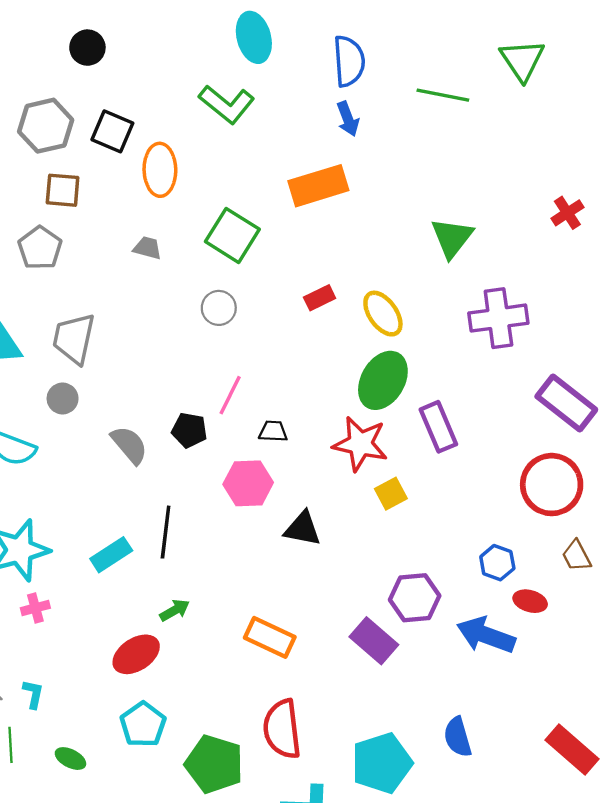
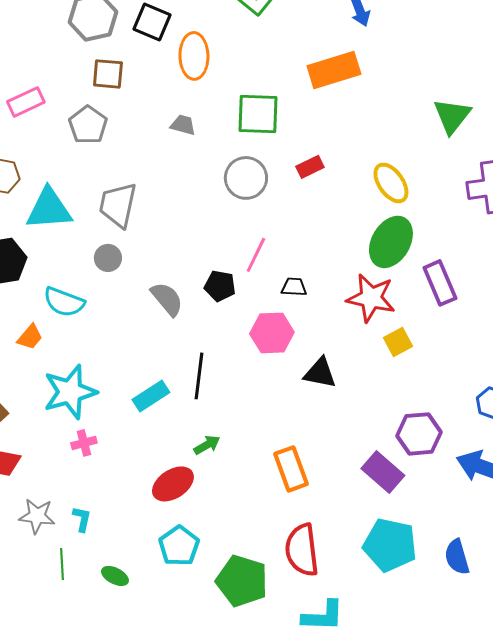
green square: (232, 235) -> (258, 114), turned -30
red rectangle: (320, 298) -> (310, 167), moved
gray circle: (219, 308) -> (246, 178), size x1.4
orange rectangle: (270, 637) -> (291, 469), turned 45
cyan pentagon: (382, 763) -> (390, 545), moved, turned 30

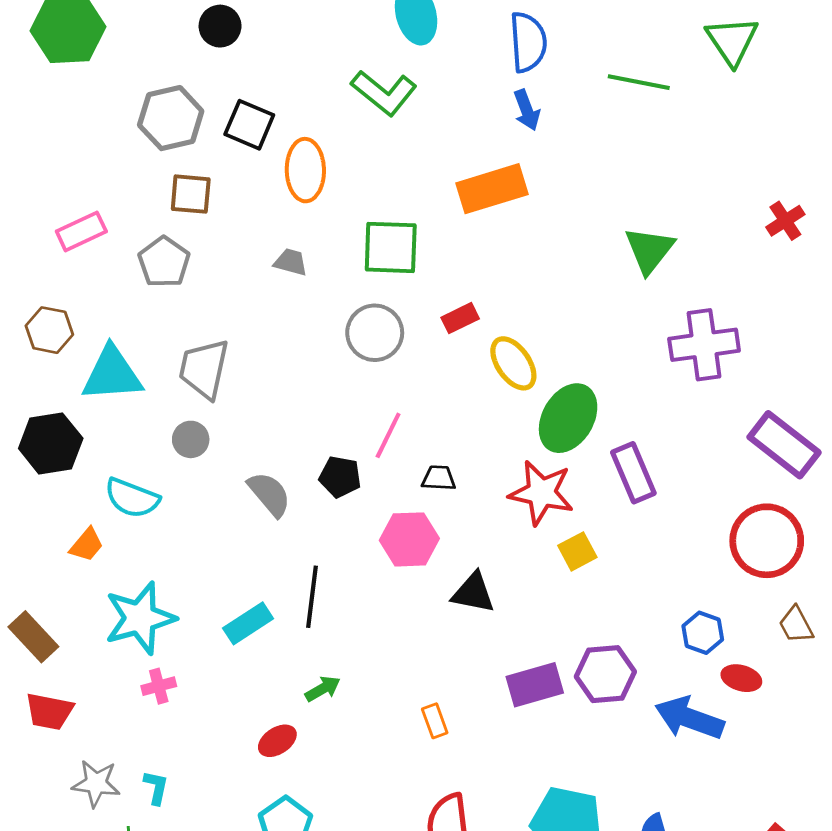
yellow ellipse: (391, 183) -> (513, 363), moved
orange rectangle: (291, 469) -> (435, 721), size x0.6
purple rectangle: (383, 472) -> (535, 685), moved, turned -57
red ellipse: (173, 484) -> (277, 741), size x0.7

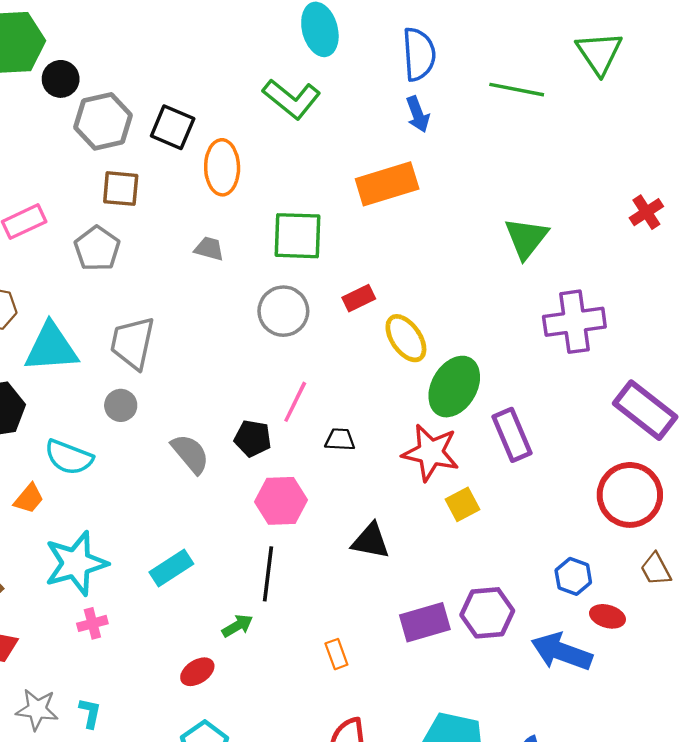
black circle: (220, 26) -> (61, 79), moved
pink hexagon: (409, 539) -> (281, 501), moved
black line: (312, 597) -> (268, 574), moved

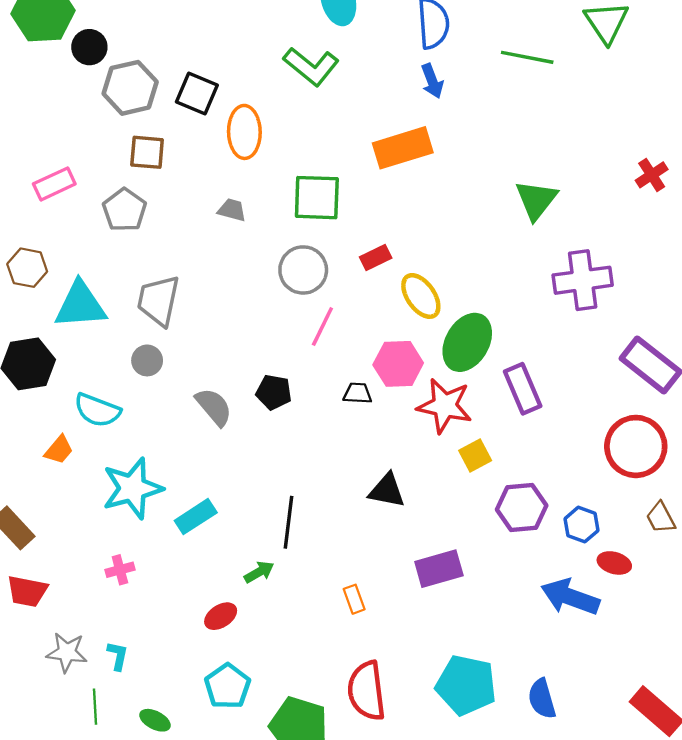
pink line: (295, 402) -> (322, 327), moved
pink hexagon: (281, 501) -> (398, 364), moved
cyan star: (76, 563) -> (132, 488), moved
purple hexagon: (487, 613) -> (522, 508), moved

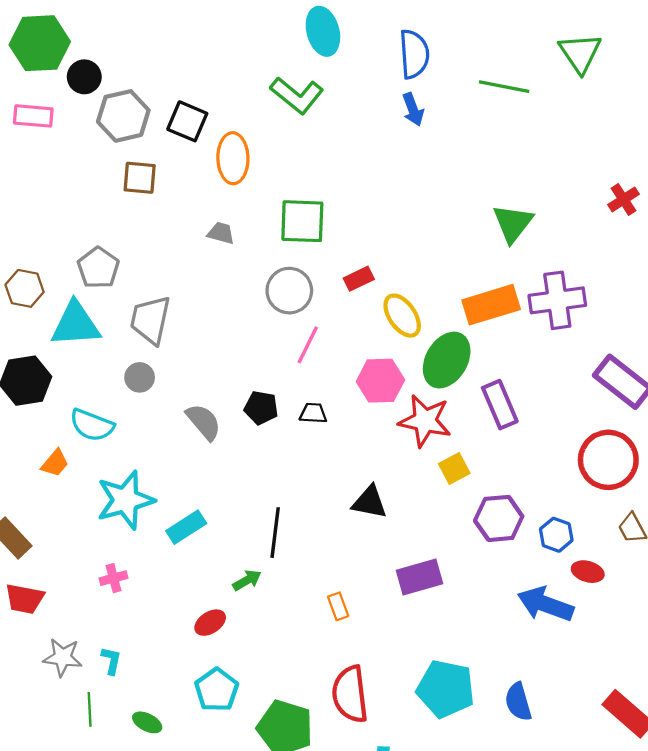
orange rectangle: (403, 148) -> (491, 305), moved
pink rectangle: (54, 184) -> (33, 116), moved, turned 30
gray pentagon: (124, 210) -> (98, 268), moved
black trapezoid: (358, 393) -> (313, 413), moved

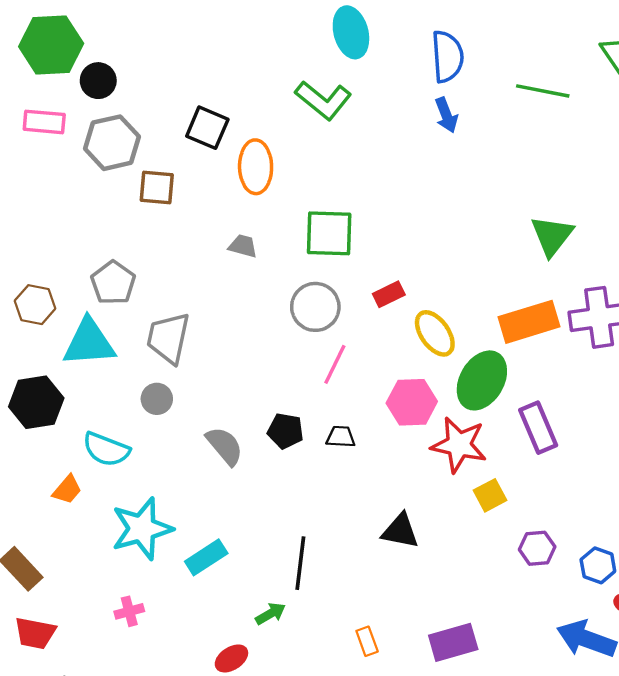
gray hexagon: (123, 116) -> (112, 143), moved
purple hexagon: (499, 518) -> (537, 548), size x0.7
purple rectangle: (420, 577) -> (453, 642), moved

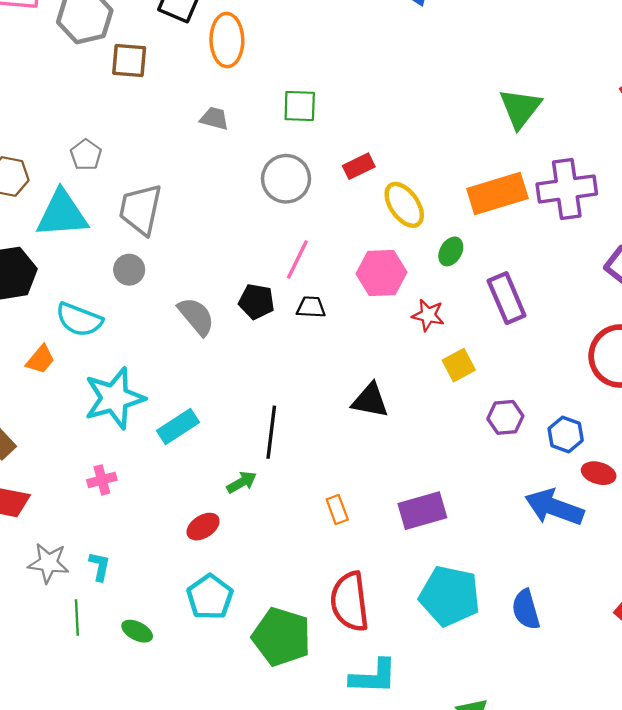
green square: (329, 233) -> (300, 106), size x0.7
gray pentagon: (113, 283) -> (86, 155), size x0.7
pink line: (335, 364) -> (297, 259), moved
green ellipse: (482, 380) -> (451, 251), size x0.5
red star: (459, 445) -> (428, 315), size x0.6

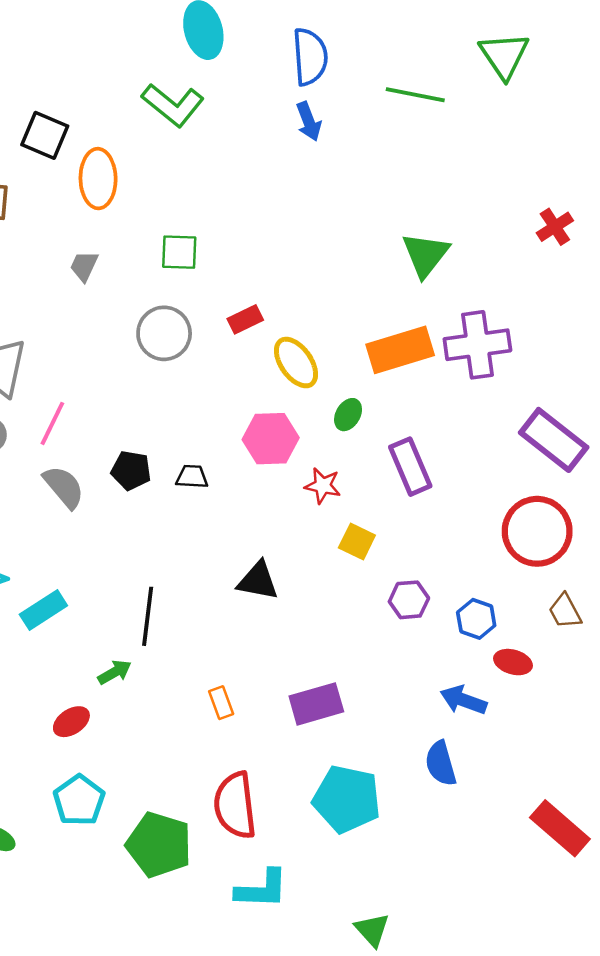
gray trapezoid: (214, 118) -> (84, 266), turned -80
pink line: (297, 259) -> (52, 423), moved
yellow square: (459, 365) -> (357, 541), turned -36
blue arrow: (554, 507) -> (464, 700), size x0.7
blue semicircle: (526, 610) -> (441, 764), moved

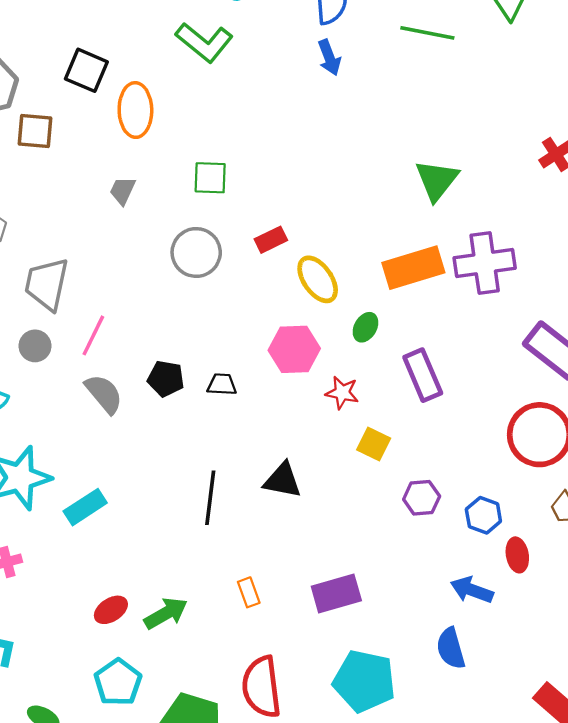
black line: (148, 616) -> (210, 498), moved
red ellipse: (513, 662) -> (517, 555), turned 64
green arrow: (115, 672) -> (166, 613), moved, size x1.4

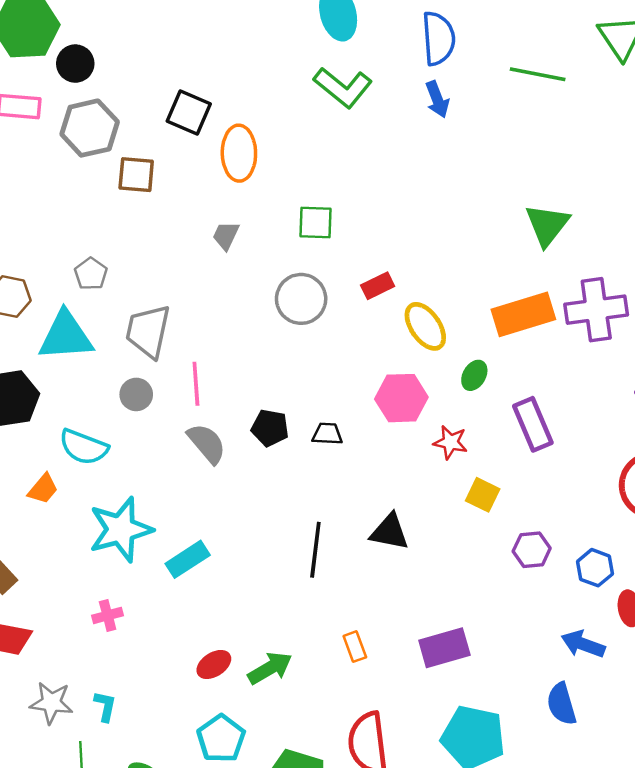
green L-shape: (204, 42) -> (343, 87), moved
pink line: (93, 335) -> (196, 384), turned -30

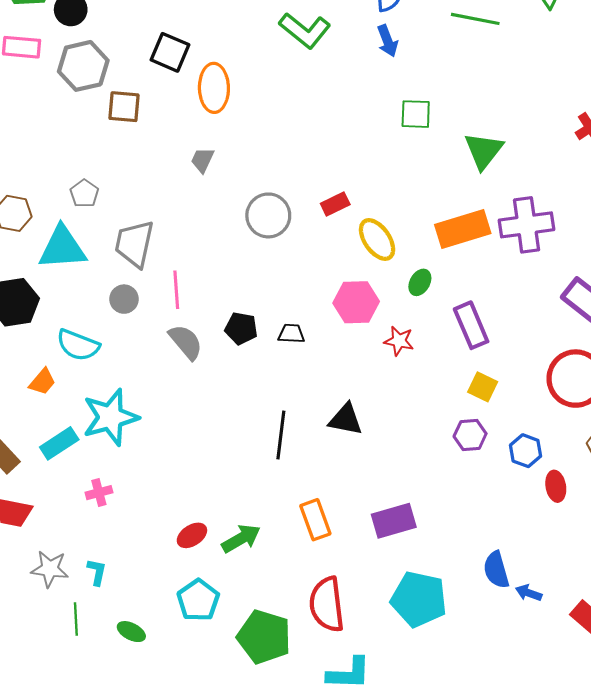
green square: (315, 222) -> (416, 114), moved
yellow square: (483, 495) -> (483, 387), moved
cyan rectangle: (188, 559) -> (59, 443), moved
blue arrow: (583, 644) -> (529, 593), moved, size x0.7
orange rectangle: (355, 647) -> (315, 520), size x1.5

